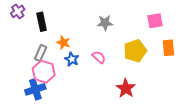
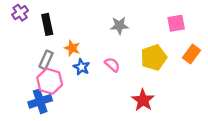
orange rectangle: (168, 48) -> (191, 54), turned 42

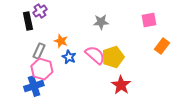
purple cross: (20, 13) -> (40, 11), moved
black rectangle: (47, 24) -> (28, 21), moved
yellow pentagon: (154, 58) -> (113, 57), moved
pink semicircle: (112, 65) -> (95, 55), size x1.5

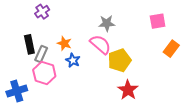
black rectangle: (28, 21) -> (29, 44), moved
pink semicircle: (95, 55) -> (100, 44), moved
blue cross: (34, 86) -> (17, 91), moved

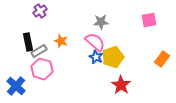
orange rectangle: (171, 49) -> (162, 59), moved
gray rectangle: (41, 54) -> (39, 51), turned 35
blue star: (73, 60) -> (96, 57), moved
blue cross: (17, 91) -> (16, 86), turned -30

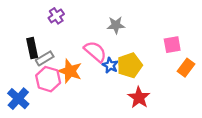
purple cross: (40, 11) -> (56, 16), moved
pink square: (149, 20) -> (172, 45), moved
orange star: (61, 41) -> (70, 71), moved, size x1.5
pink semicircle: (95, 42) -> (95, 52), moved

